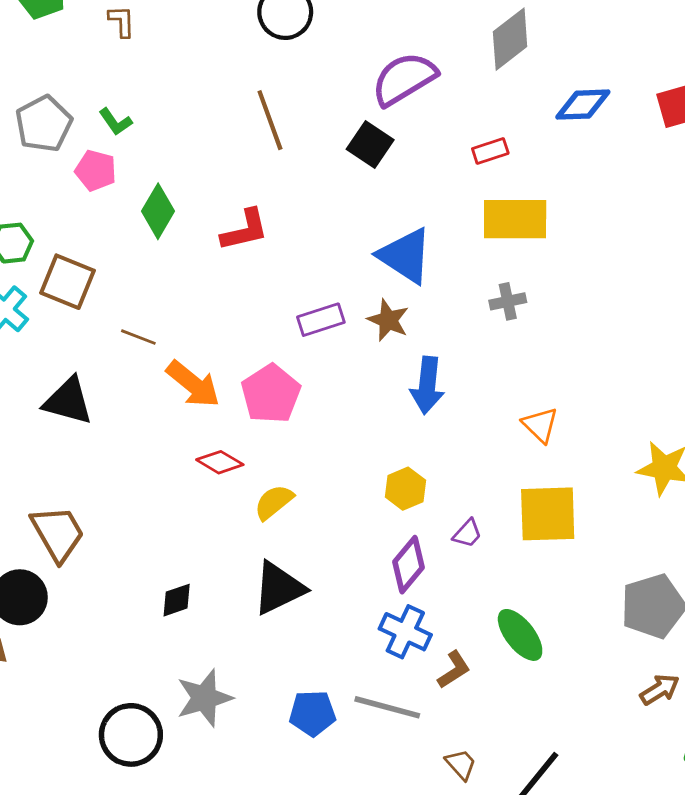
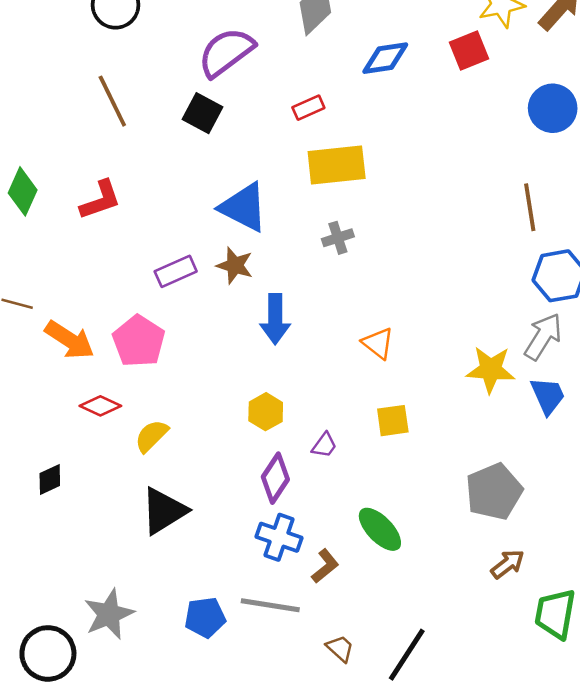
yellow square: (548, 514) -> (393, 421), size x0.6
black diamond: (177, 600) -> (50, 480), moved

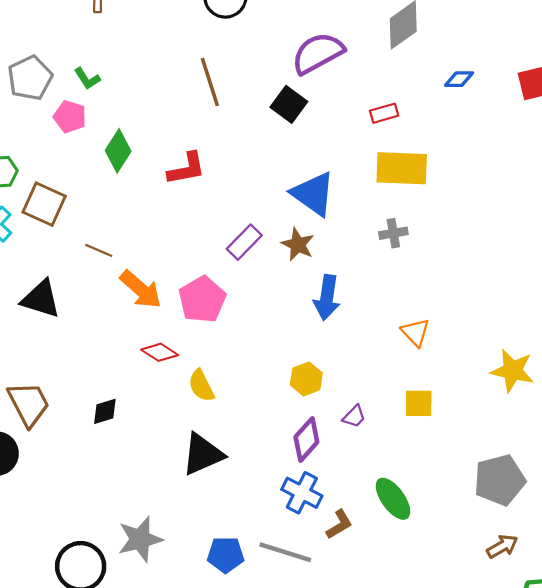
blue diamond: (385, 58) -> (459, 79), size x0.7
purple rectangle: (176, 271) -> (244, 242), turned -30
yellow semicircle: (151, 436) -> (201, 386), turned -80

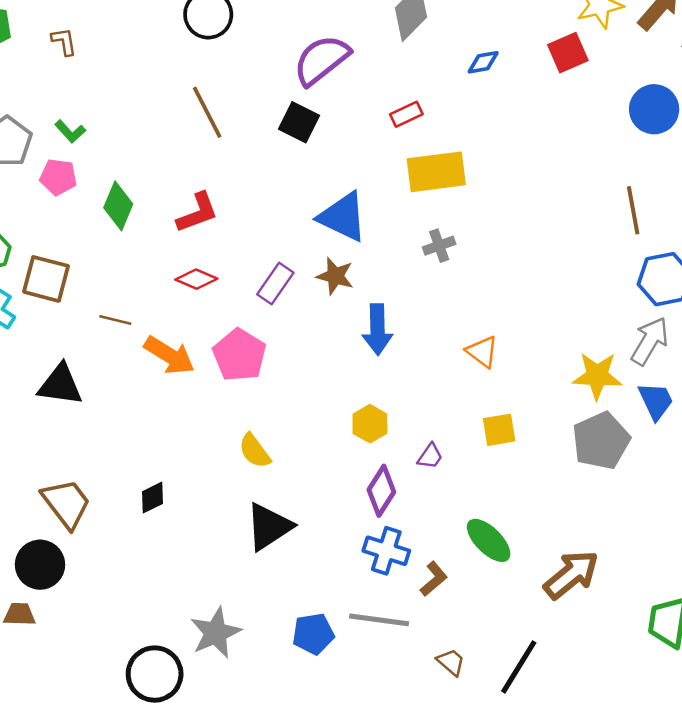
red diamond: (160, 352) -> (196, 279), moved
gray pentagon: (500, 480) -> (601, 441), moved
brown arrow: (502, 546) -> (571, 575), moved, size x1.6

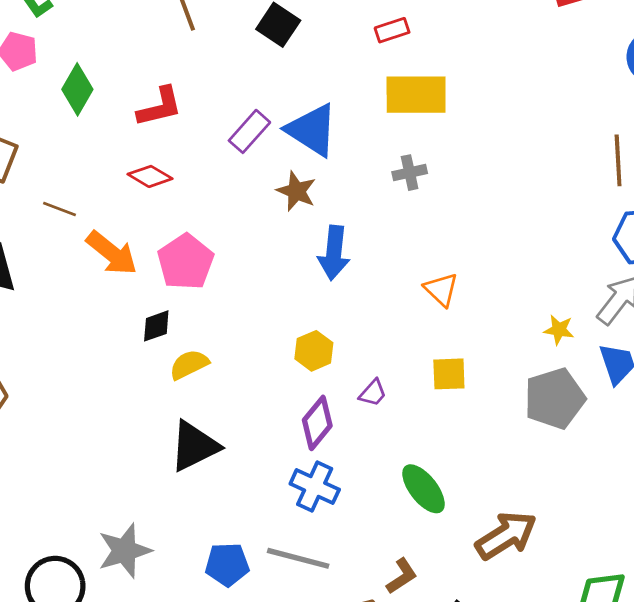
purple rectangle: (275, 283) -> (249, 131), moved
yellow star: (597, 376) -> (559, 330), size x0.6
yellow semicircle: (255, 451) -> (189, 365), turned 93
black diamond: (152, 498) -> (156, 326), moved
brown L-shape: (434, 579) -> (402, 576), moved

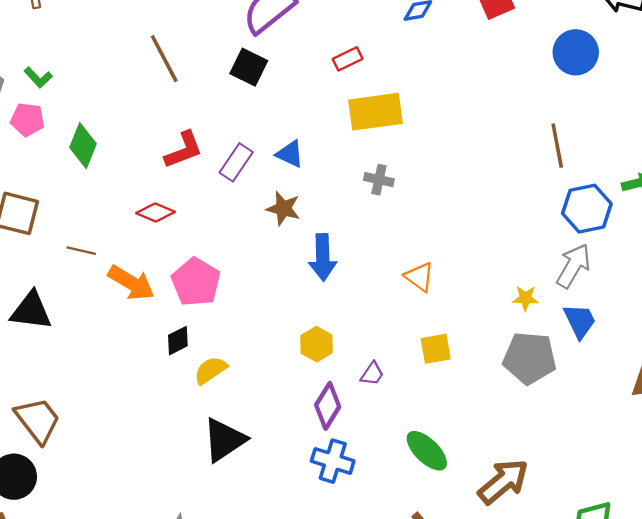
red L-shape: (160, 107) -> (184, 150), moved
blue triangle: (312, 130) -> (290, 154), size x0.6
gray cross: (410, 173) -> (379, 180), turned 32
gray pentagon: (555, 399) -> (530, 358), turned 30

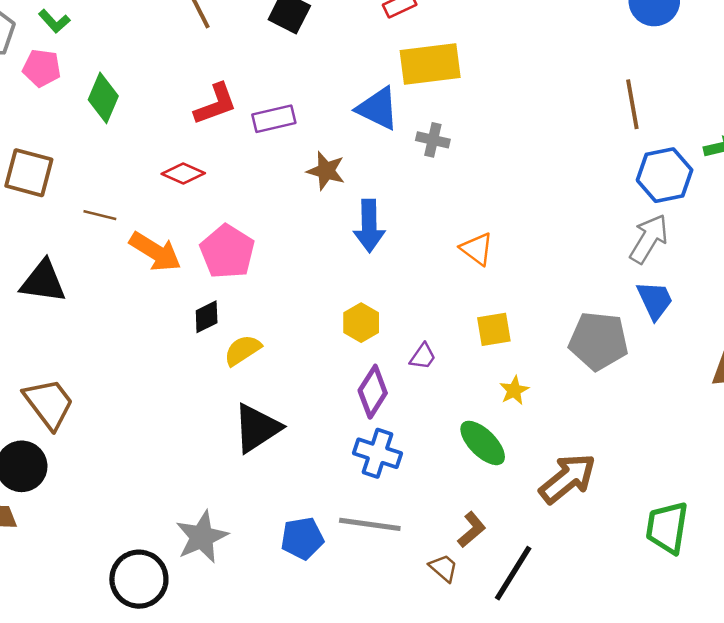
blue triangle: (290, 154) -> (378, 108), moved, size x1.4
purple rectangle: (236, 162) -> (274, 119), turned 42
yellow star: (525, 298) -> (514, 390), moved, turned -30

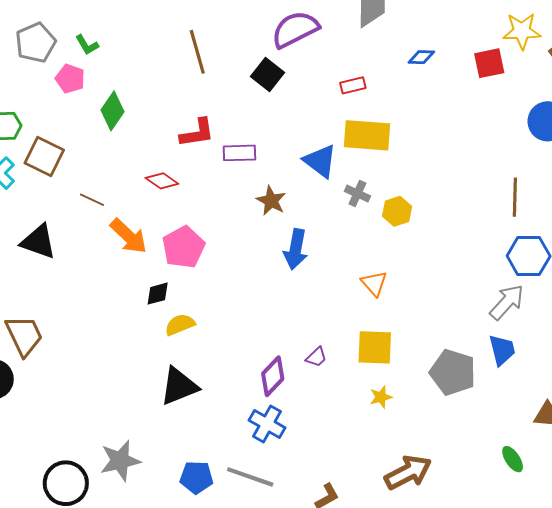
yellow hexagon: (361, 323) -> (397, 211), moved
yellow square: (494, 329) -> (375, 347), size x1.4
green ellipse: (483, 443) -> (513, 459), moved, size x0.7

